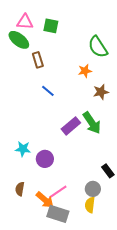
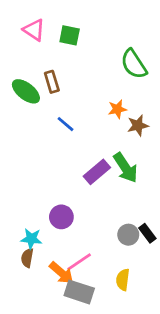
pink triangle: (25, 22) -> (34, 30), turned 30
green ellipse: (19, 40) -> (26, 91), moved
orange star: (85, 71) -> (117, 109), moved
cyan star: (23, 149) -> (31, 239), moved
gray circle: (93, 189) -> (128, 235), moved

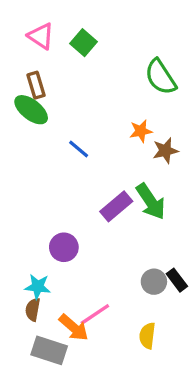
green square: (70, 35) -> (84, 43), turned 30
brown rectangle: (52, 82) -> (36, 85), moved
purple circle: (61, 217) -> (64, 247), moved
gray rectangle: (79, 292) -> (49, 350), moved

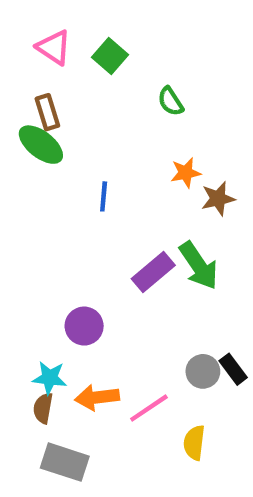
green semicircle: (160, 77) -> (171, 101), moved, size x0.6
blue line: (79, 149) -> (104, 196), turned 55
pink line: (95, 314) -> (149, 408), moved
orange arrow: (74, 328) -> (97, 397), moved, turned 132

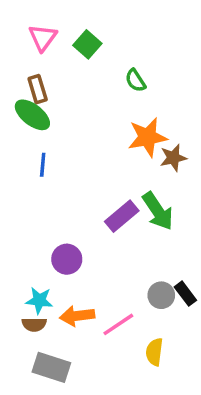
pink triangle: (54, 47) -> (43, 38), turned 32
orange star: (186, 173) -> (148, 137), size x1.6
blue line: (104, 196) -> (43, 165), moved
brown semicircle: (43, 408) -> (34, 324), turned -100

